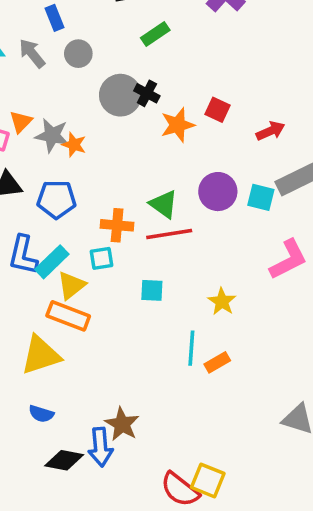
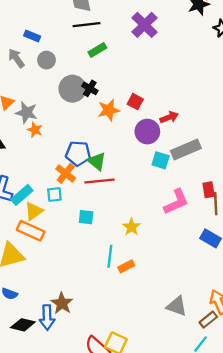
blue rectangle: (54, 18) -> (32, 36), turned -49
orange star: (74, 145) -> (35, 130), moved
purple circle: (218, 192) -> (147, 132), moved
blue pentagon: (56, 199) -> (78, 153), moved
orange cross: (117, 225) -> (66, 173), turned 30

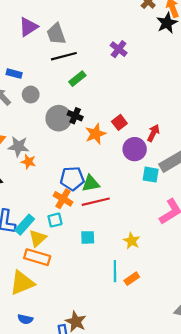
purple cross: (144, 25) -> (119, 49), size x0.7
red square: (135, 102) -> (119, 122), turned 32
red arrow: (169, 117) -> (153, 133), turned -35
green triangle: (97, 161) -> (91, 184), turned -42

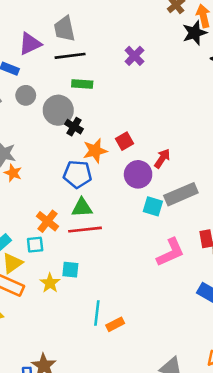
purple triangle: (28, 27) -> (30, 44), moved
green rectangle: (77, 79) -> (82, 84), turned 35
gray circle: (59, 118) -> (58, 110), moved
blue pentagon: (72, 178) -> (77, 174), moved
yellow star: (132, 241) -> (50, 283), moved

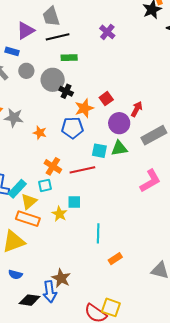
orange star: (13, 173) -> (40, 133), moved
cyan square: (153, 206) -> (99, 151), moved
green triangle: (82, 208) -> (119, 148), moved
orange rectangle: (115, 324) -> (115, 259), moved

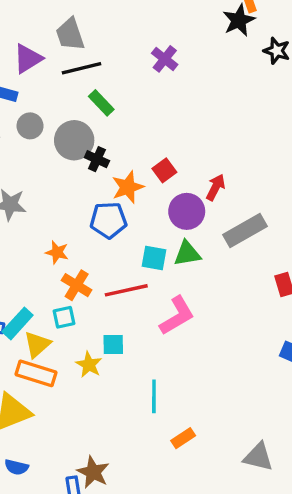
green rectangle: (69, 58) -> (101, 103), turned 49
orange star: (40, 133) -> (57, 252), moved
pink L-shape: (150, 181) -> (177, 316), moved

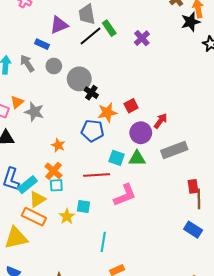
black line: (81, 68) -> (90, 36), turned -35
green rectangle: (101, 103) -> (109, 28), moved
orange cross: (77, 285) -> (53, 171), moved

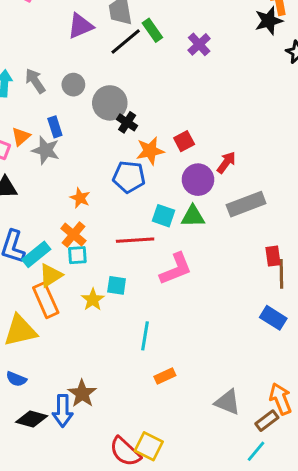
blue rectangle: (42, 44) -> (55, 127), moved, turned 48
orange rectangle: (34, 217) -> (46, 300), turned 40

